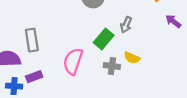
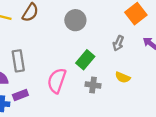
gray arrow: (126, 25) -> (118, 43), moved
yellow semicircle: (132, 58) -> (123, 77), moved

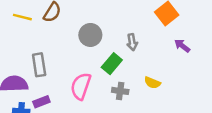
gray circle: (75, 20) -> (90, 35), moved
gray arrow: (118, 43) -> (132, 42), moved, turned -32

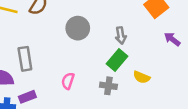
green rectangle: (112, 64) -> (117, 60), moved
pink semicircle: (81, 86) -> (68, 81), size x0.6

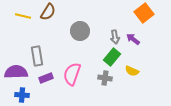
purple arrow: (172, 39) -> (133, 39), moved
pink semicircle: (68, 81) -> (72, 74), size x1.6
purple rectangle: (27, 97) -> (46, 78), moved

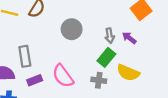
yellow semicircle: (132, 71) -> (128, 73), size x1.5
pink semicircle: (72, 74) -> (63, 76), turned -55

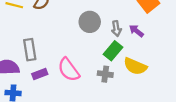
gray circle: (72, 29) -> (90, 22), moved

